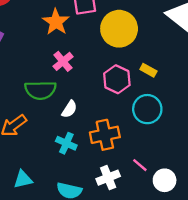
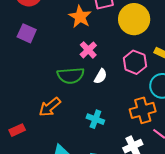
white semicircle: (69, 109) -> (101, 76), moved
orange cross: (105, 135) -> (143, 110), moved

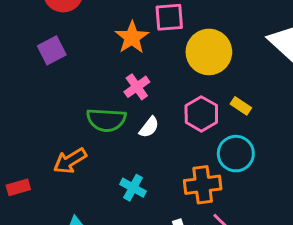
purple square: (27, 33) -> (52, 50), turned 30

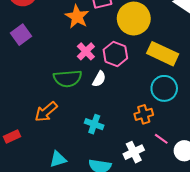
yellow rectangle: (241, 106) -> (163, 54), size x2.0
pink hexagon: (201, 114) -> (115, 54), moved
orange cross: (203, 185) -> (144, 114), size x0.7

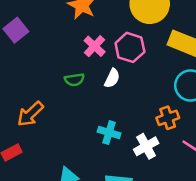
green semicircle: (68, 78) -> (74, 80), size x0.6
orange arrow: (46, 112) -> (30, 114), moved
white cross: (134, 152) -> (146, 146), moved

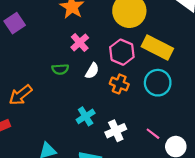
pink hexagon: (130, 47) -> (122, 52), moved
orange cross: (168, 118) -> (119, 84), moved, turned 36
cyan cross: (109, 133) -> (86, 116), turned 36

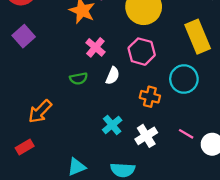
yellow rectangle: (157, 47) -> (198, 37), moved, turned 48
orange cross: (119, 84) -> (150, 97), moved

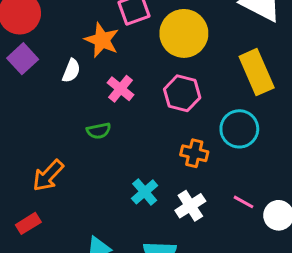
purple square: (24, 36) -> (23, 59), moved
white semicircle: (113, 76) -> (71, 71), moved

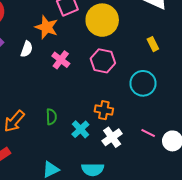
yellow rectangle: (257, 72) -> (153, 44), size x0.5
green semicircle: (99, 131) -> (51, 117), moved, turned -77
orange cross: (194, 153) -> (104, 110), moved

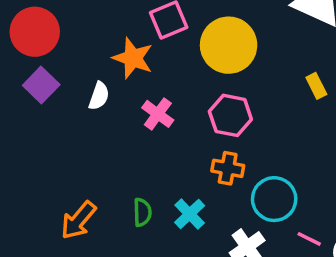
cyan circle: (143, 83) -> (274, 199), moved
orange cross: (104, 110) -> (228, 168), moved
cyan cross: (80, 129) -> (190, 214), moved

